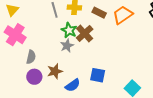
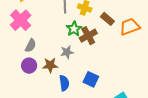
gray star: (67, 46) -> (67, 52), moved
blue semicircle: (73, 85) -> (64, 83), turned -77

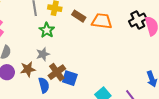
orange trapezoid: (130, 27) -> (102, 21), turned 35
brown cross: (88, 36) -> (57, 72), moved

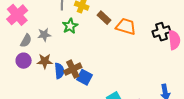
gray star: (43, 54) -> (44, 35), moved
blue semicircle: (44, 85) -> (59, 71), moved

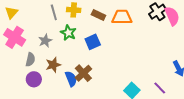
gray star: (44, 35) -> (45, 41), moved
brown star: (45, 61) -> (53, 65), moved
blue square: (85, 77) -> (93, 42), moved, turned -35

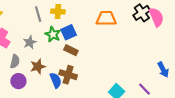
brown rectangle: (98, 15) -> (71, 50), moved
blue square: (93, 42) -> (69, 32), moved
brown cross: (83, 73) -> (68, 75), turned -30

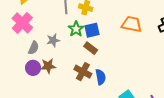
gray star: (30, 42) -> (53, 40), moved
brown star: (38, 67) -> (48, 66), moved
blue semicircle: (56, 80) -> (101, 77), moved

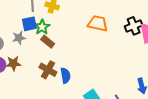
blue square: (92, 30) -> (29, 24), moved
brown rectangle: (91, 48) -> (48, 42), moved

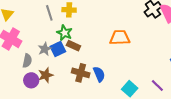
orange trapezoid: (98, 23) -> (120, 38), moved
blue square: (29, 24) -> (58, 49), moved

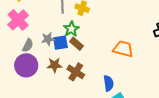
blue semicircle: (99, 74) -> (109, 83), moved
brown star: (46, 75) -> (54, 65), moved
purple circle: (31, 80) -> (26, 65), size x1.5

